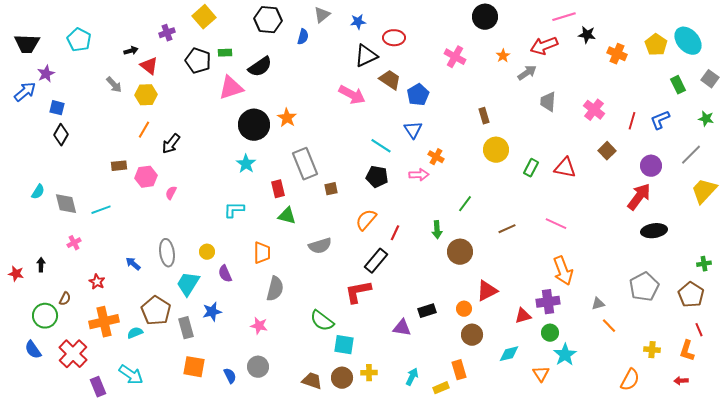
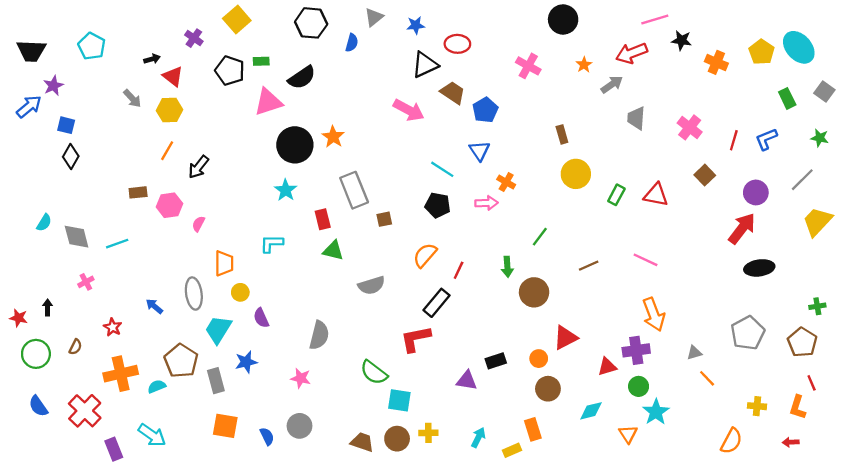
purple cross: (167, 33) -> (194, 38), turned -35
orange trapezoid: (262, 253) -> (224, 263), moved
green circle: (45, 316) -> (36, 354), moved

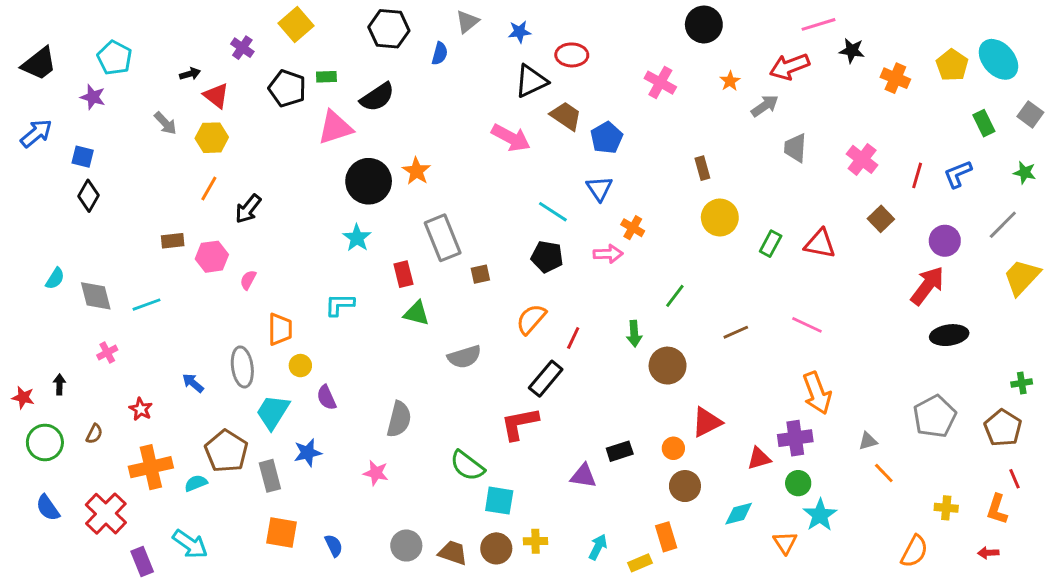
black trapezoid: (31, 51) -> (39, 64), turned -40
purple star: (53, 86) -> (93, 97), moved, turned -30
gray circle: (300, 426) -> (406, 546), moved

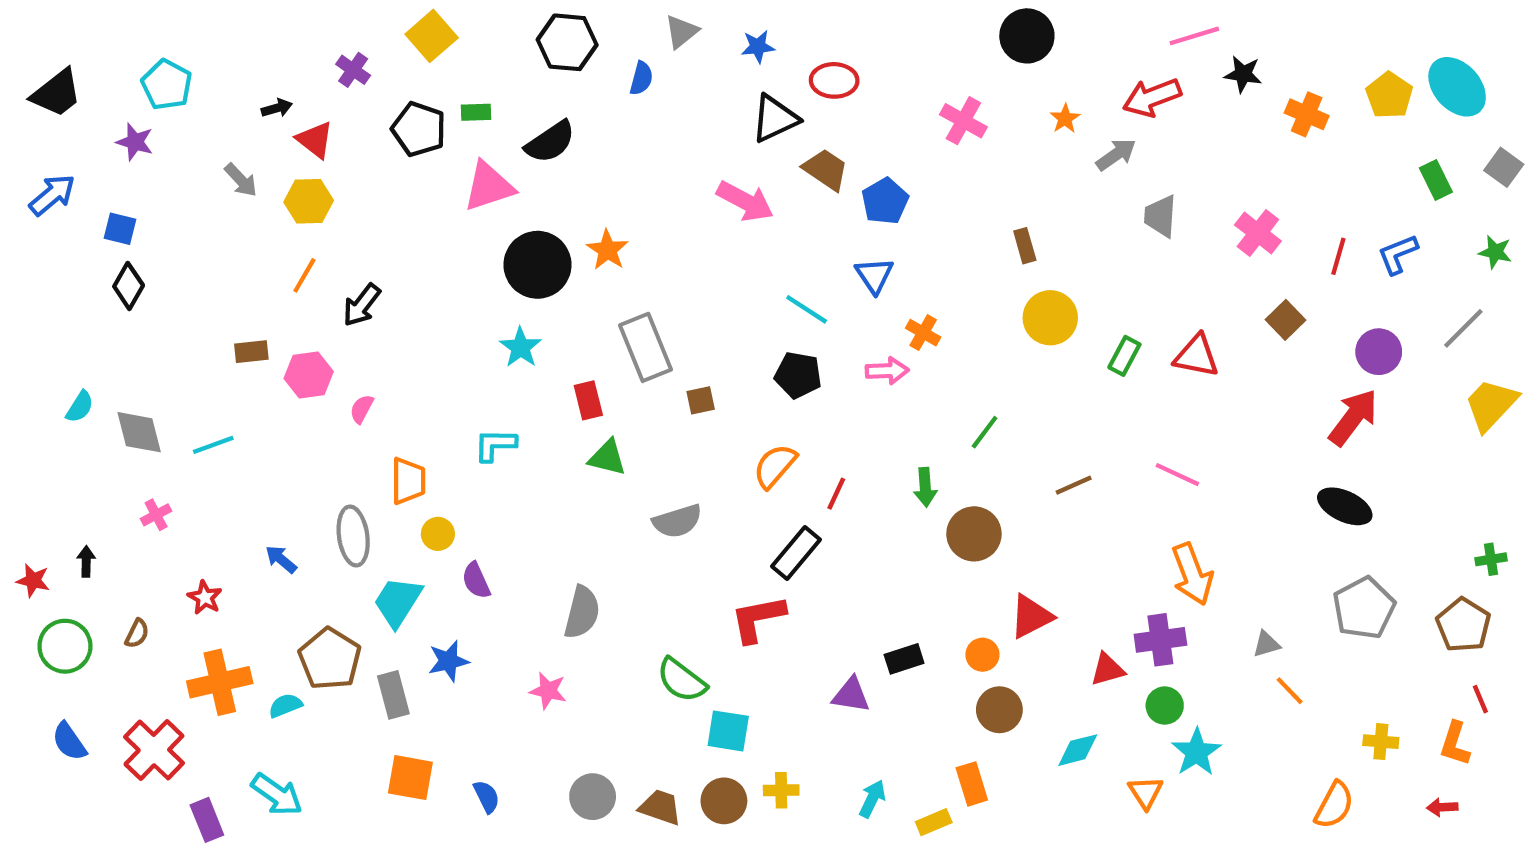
black ellipse: (949, 335) -> (1345, 506), moved, turned 33

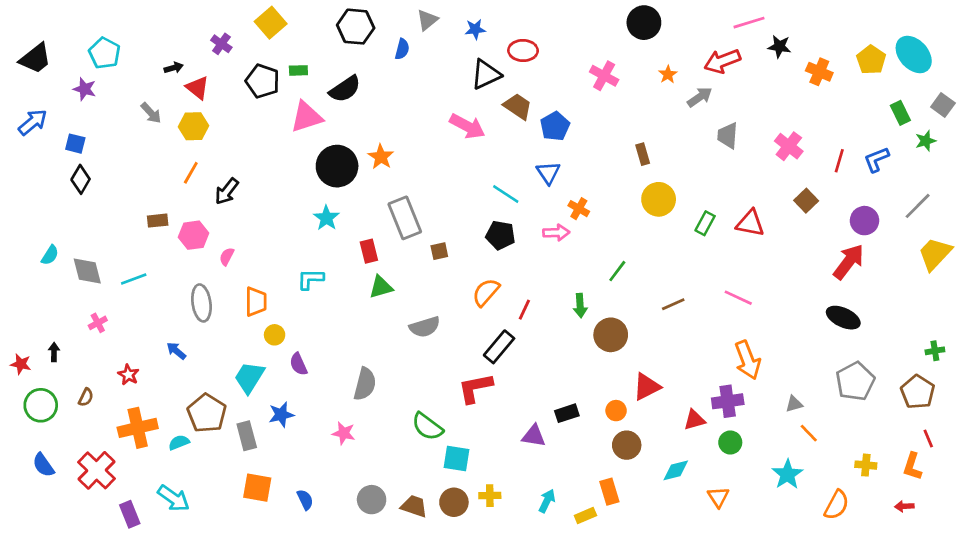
green star: (1495, 252) -> (926, 141), moved, turned -30
green triangle: (607, 458) -> (381, 287), turned -30
gray ellipse: (353, 536) -> (201, 303), moved
cyan star: (1196, 752) -> (787, 474), moved

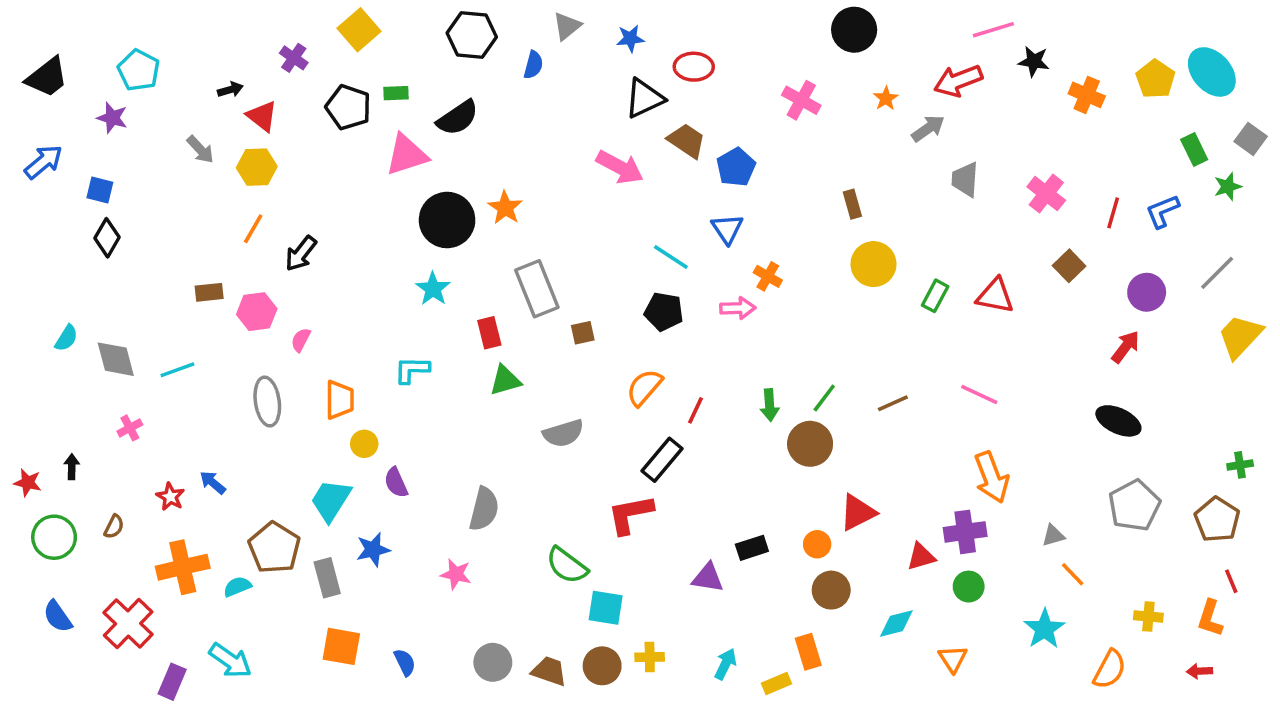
red arrow: (849, 262) -> (1125, 347), size x0.7
green line: (617, 271) -> (824, 398), moved
blue arrow: (176, 351) -> (213, 483), moved
purple rectangle: (130, 514) -> (172, 682), turned 45

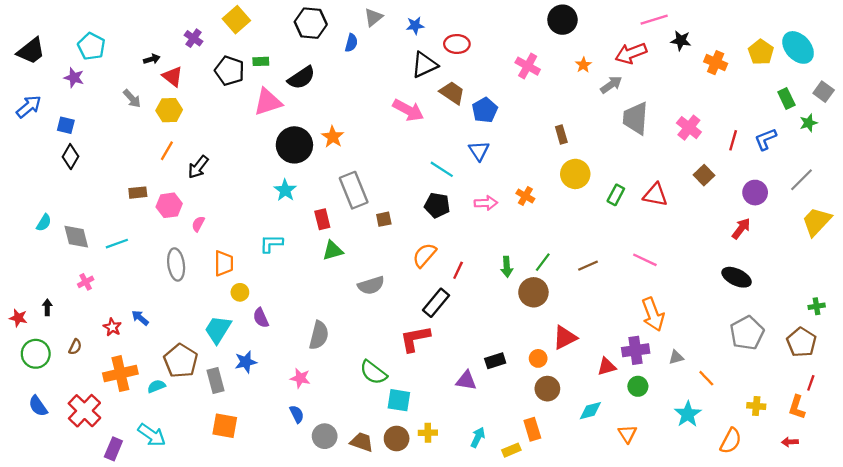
gray trapezoid: (965, 179) -> (636, 118), size x1.4
orange cross: (768, 276) -> (525, 196), moved
gray triangle: (1053, 535) -> (676, 357), moved
red line: (1231, 581) -> (811, 383), turned 42
blue semicircle: (405, 662) -> (297, 414), moved

